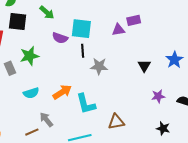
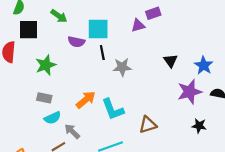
blue star: (174, 60) -> (204, 65), moved
gray rectangle: (10, 68) -> (44, 98), moved, turned -48
cyan semicircle: (31, 93) -> (53, 118), moved
purple star: (158, 96) -> (190, 92), size x1.6

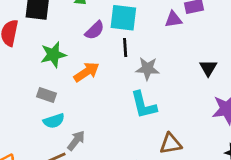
purple semicircle: (76, 42) -> (95, 30), turned -63
orange arrow: (86, 100) -> (87, 72), moved
cyan L-shape: (113, 109) -> (144, 105), moved
gray arrow: (72, 131) -> (76, 141), turned 77

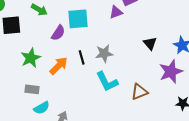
black line: (125, 48) -> (82, 57), moved
brown triangle: (171, 144) -> (139, 92), moved

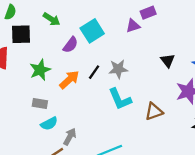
cyan square: (78, 19) -> (92, 31), turned -30
black line: (82, 57) -> (94, 72), turned 48

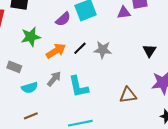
cyan L-shape: (120, 99) -> (78, 87), moved
gray rectangle: (40, 103) -> (14, 67), moved
gray arrow: (70, 137) -> (54, 79), moved

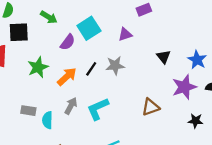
purple triangle: (124, 13) -> (125, 34), moved
gray rectangle: (14, 67) -> (28, 111), moved
cyan L-shape: (78, 87) -> (98, 109), turned 90
cyan semicircle: (30, 88) -> (47, 120), turned 119

